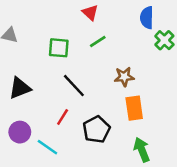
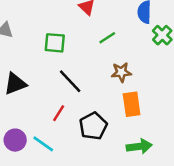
green line: (98, 41) -> (107, 38), moved
purple circle: (20, 132) -> (15, 140), moved
green arrow: (142, 150) -> (139, 146), turned 105

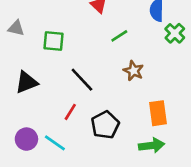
green square: (55, 43) -> (54, 41), moved
brown star: (121, 72) -> (133, 71), turned 30
orange rectangle: (132, 104) -> (158, 113), moved

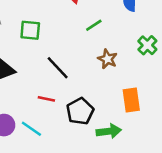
green cross: (175, 33) -> (147, 45), moved
red line: (70, 112) -> (46, 99), turned 70
green arrow: (152, 145) -> (109, 131), moved

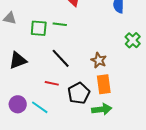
green line: (94, 25) -> (60, 24), moved, turned 40
brown star: (107, 59) -> (99, 60), moved
orange rectangle: (131, 100) -> (104, 84), moved

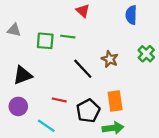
black line: (61, 58) -> (83, 69), moved
brown star: (99, 60) -> (110, 59), moved
purple circle: (18, 104) -> (18, 106), moved

